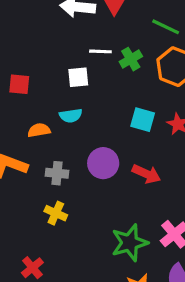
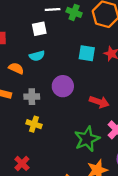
green cross: (131, 59) -> (74, 12), turned -32
orange semicircle: (39, 130) -> (16, 68), turned 40
red arrow: (146, 174) -> (99, 102), moved

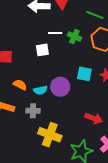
cyan semicircle: (37, 56) -> (40, 90), moved
purple circle: (63, 86) -> (60, 87), moved
yellow cross: (34, 124) -> (50, 135), moved, size x1.6

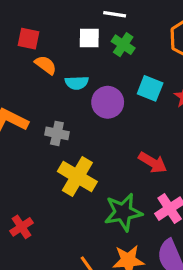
green cross: (74, 37) -> (123, 45), moved
orange semicircle: (20, 85) -> (46, 65), moved
cyan semicircle: (40, 90) -> (77, 83), moved

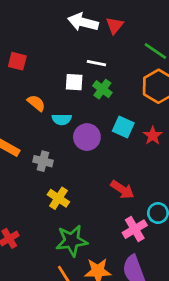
red square: (28, 39) -> (17, 61), moved
yellow cross: (77, 177) -> (58, 198), size x0.7
green star: (123, 212) -> (72, 241), moved

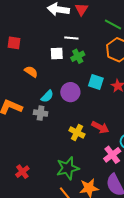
green cross: (102, 89) -> (78, 56), turned 32
cyan semicircle: (62, 119) -> (47, 96), moved, turned -40
yellow cross: (58, 198) -> (77, 132), moved

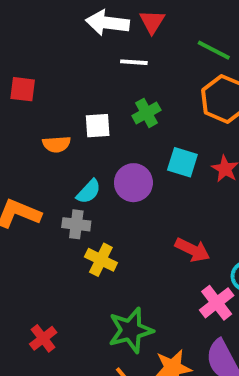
white line: (71, 38) -> (134, 62), moved
white square: (57, 53) -> (98, 126), moved
orange semicircle: (31, 72) -> (56, 144), turned 144
yellow cross: (77, 132) -> (101, 260), moved

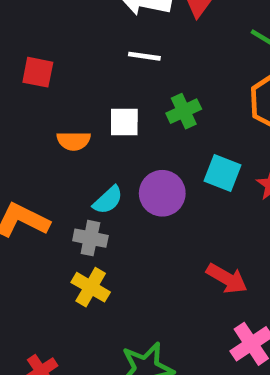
white line: (134, 62) -> (144, 56), moved
yellow cross: (101, 260) -> (91, 287), moved

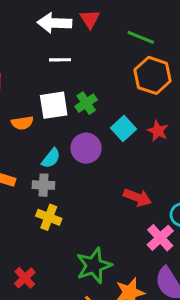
green cross: (184, 111) -> (86, 103), moved
white square: (124, 122) -> (54, 105), size x1.4
cyan square: (222, 173) -> (124, 129), turned 35

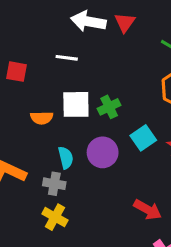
white line: (60, 60) -> (67, 58), moved
cyan semicircle: (51, 158) -> (66, 158), turned -60

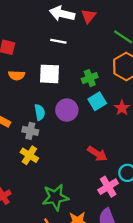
white line: (67, 58) -> (58, 41), moved
green cross: (109, 107) -> (90, 78), moved
orange semicircle: (42, 118) -> (17, 75), moved

